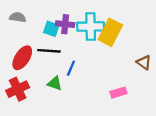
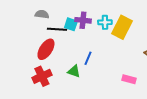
cyan cross: (91, 27) -> (105, 22), size x0.6
black line: (49, 51) -> (57, 29), moved
pink rectangle: (118, 93) -> (129, 79), turned 32

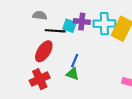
cyan cross: (105, 22) -> (104, 24), size x1.5
blue line: (88, 58) -> (75, 61), moved

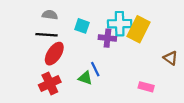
purple cross: (82, 22) -> (107, 38), moved
black line: (55, 31) -> (47, 35), moved
blue line: (75, 61) -> (95, 69), moved, turned -48

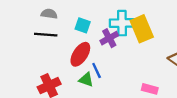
yellow rectangle: (138, 29) -> (142, 29), turned -50
purple cross: (107, 38) -> (109, 38), turned -35
red ellipse: (54, 54) -> (80, 54), moved

